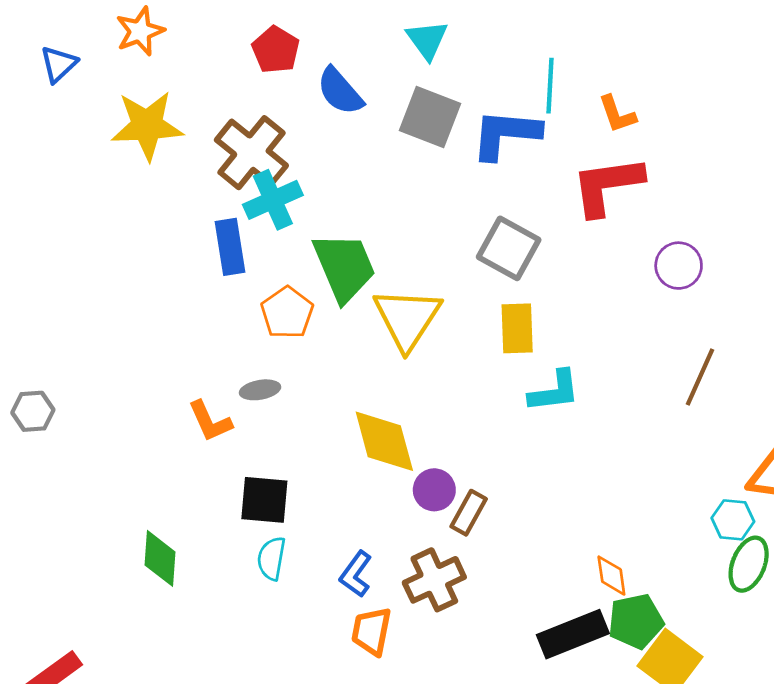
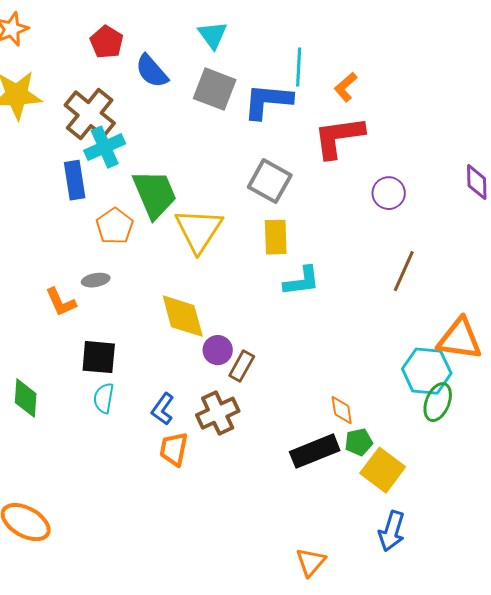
orange L-shape: (617, 114) -> (346, 87), turned 68
cyan hexagon: (733, 520) -> (427, 371), size x1.6
green pentagon: (636, 621) -> (359, 442), size x0.7

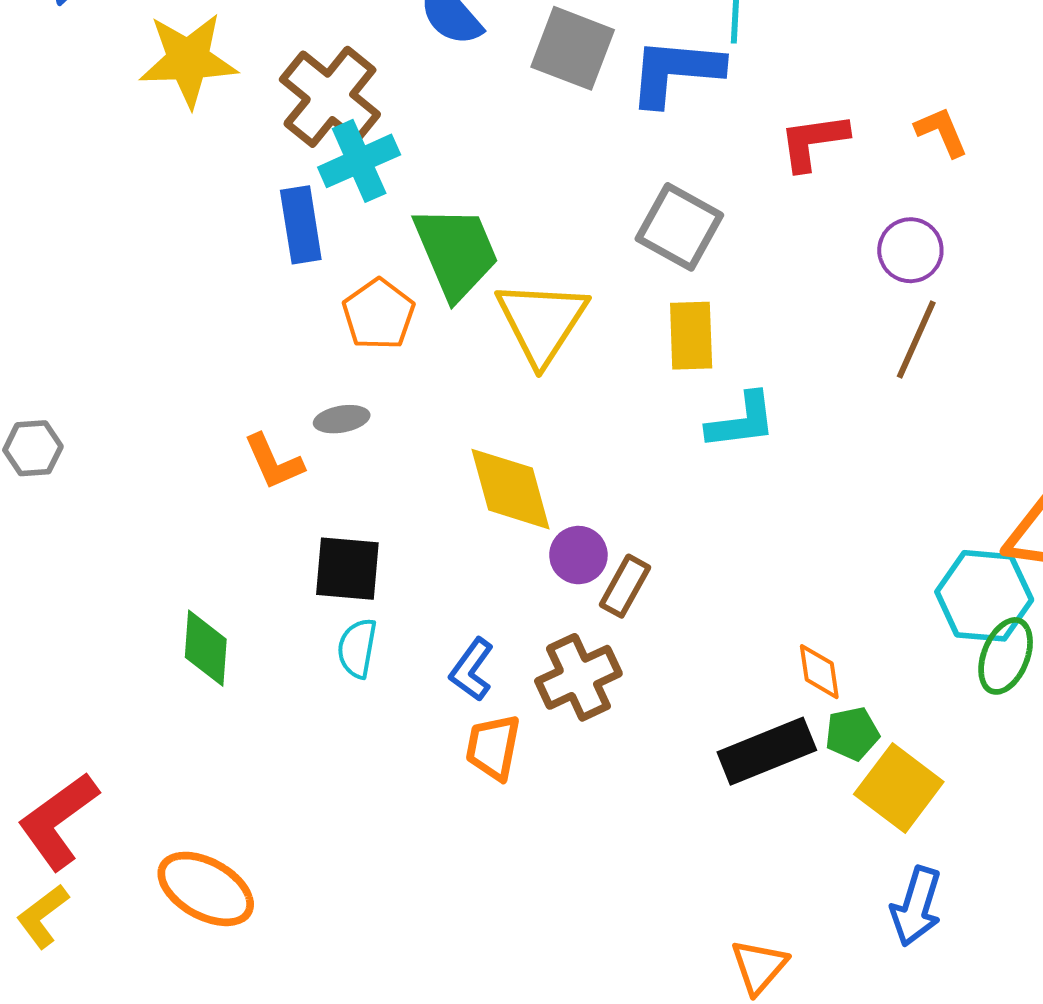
orange L-shape: (346, 87) -> (942, 132), moved, turned 108
red L-shape: (339, 137) -> (813, 142), size x0.7
brown line: (404, 271) -> (916, 340), moved

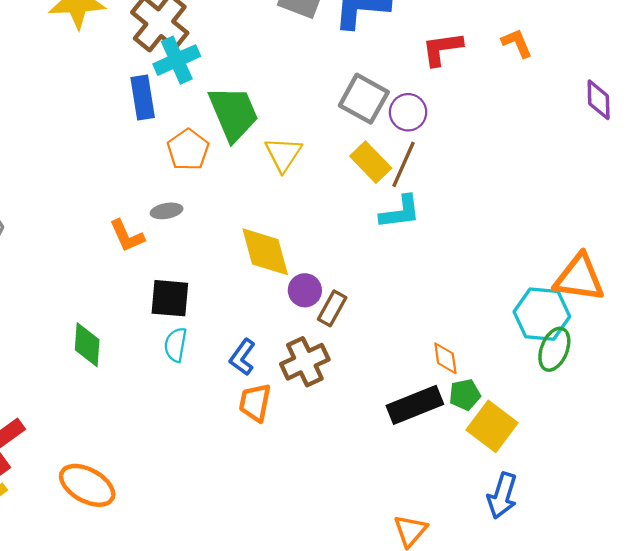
purple circle: (910, 250) -> (408, 112), moved
yellow triangle: (542, 322) -> (283, 154), size x0.7
yellow rectangle: (691, 336) -> (371, 162), turned -42
brown line: (916, 340) -> (404, 164), moved

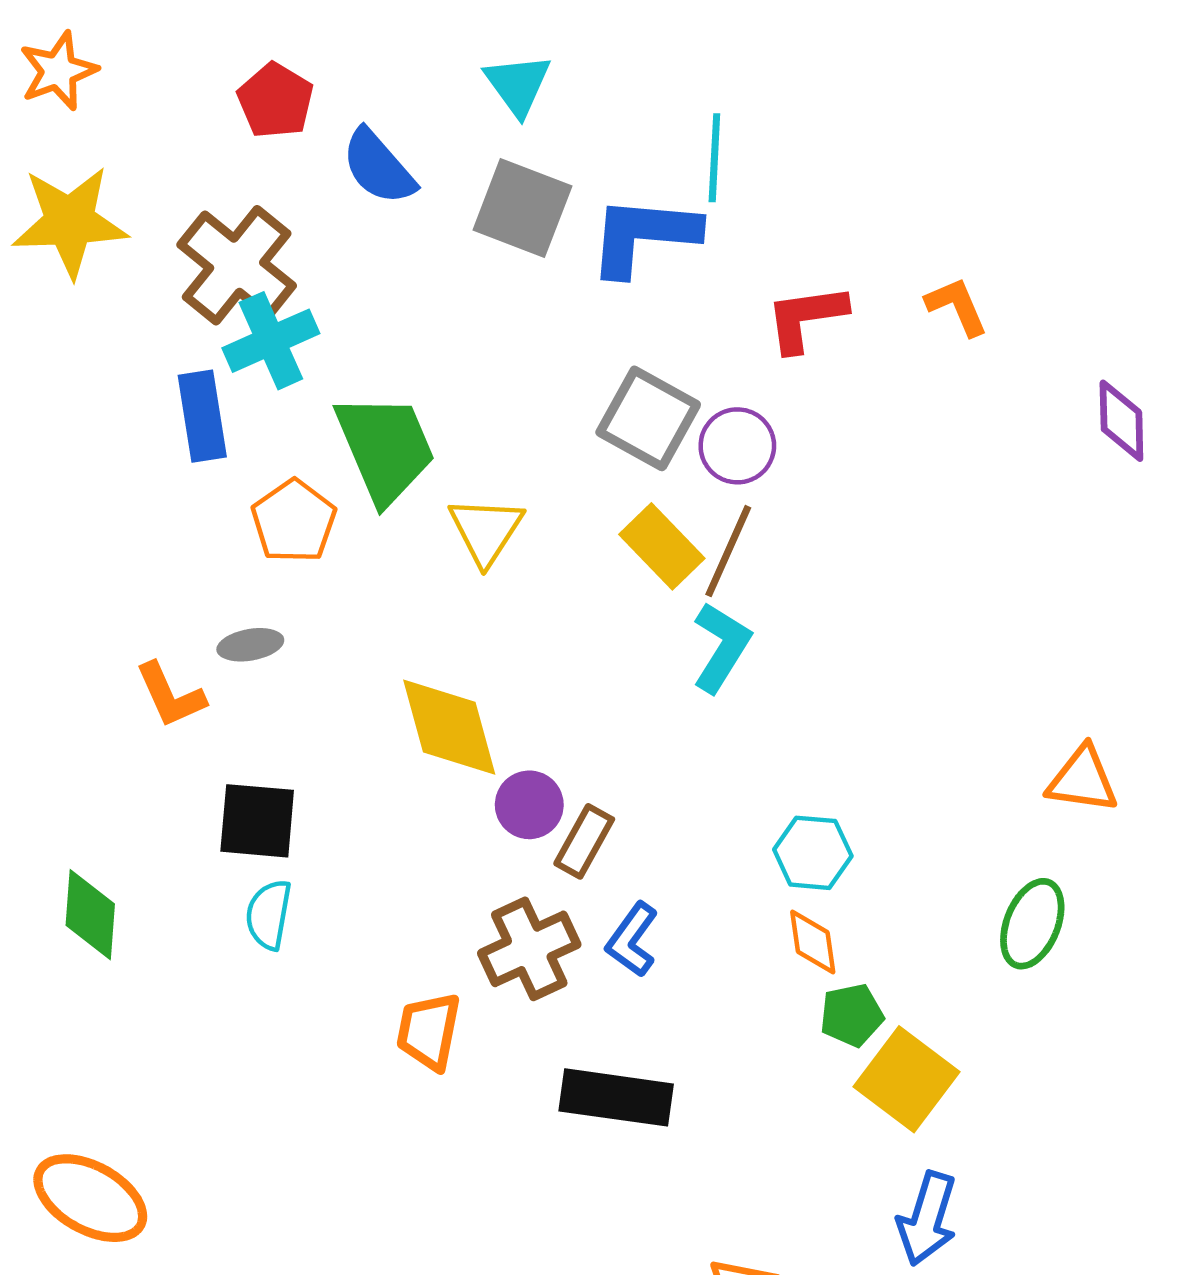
cyan L-shape: (400, 212) -> (721, 647), turned -51
orange triangle: (579, 278) -> (1083, 780), size x0.7
cyan hexagon: (542, 314) -> (813, 853), moved, size x0.7
blue L-shape: (242, 357) -> (632, 940), moved
black rectangle: (415, 405) -> (616, 1097), moved, turned 30

